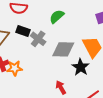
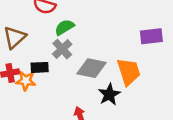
green semicircle: (57, 17) -> (64, 27), moved
black rectangle: (23, 31) -> (40, 67), moved, turned -32

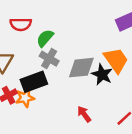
black rectangle: (40, 67) -> (34, 82), size x1.5
black star: (109, 94) -> (102, 74), moved

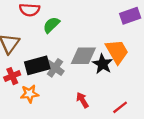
gray cross: (49, 59) -> (55, 68), moved
orange star: (25, 98) -> (30, 94), moved

